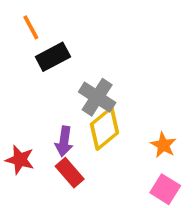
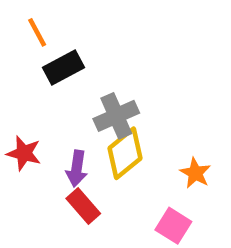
gray cross: (97, 97) -> (116, 116), turned 33
red star: (20, 160) -> (24, 153), moved
pink square: (165, 189) -> (173, 226), moved

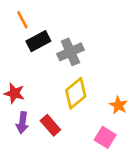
gray cross: (116, 116) -> (70, 52), moved
purple arrow: (77, 169) -> (22, 123), moved

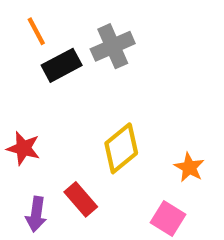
gray cross: (70, 52) -> (113, 46), moved
purple arrow: (22, 123) -> (36, 214), moved

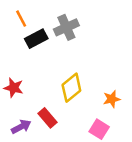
orange star: (189, 167) -> (112, 99), turned 30
purple arrow: (36, 214) -> (21, 127), turned -126

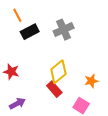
gray cross: (66, 27) -> (64, 30), moved
red rectangle: (48, 118) -> (54, 89), moved

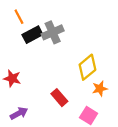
gray cross: (64, 30) -> (53, 32), moved
yellow diamond: (58, 72) -> (87, 67), moved

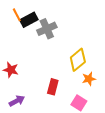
black rectangle: (32, 35) -> (29, 20), moved
red rectangle: (59, 98) -> (53, 87), turned 56

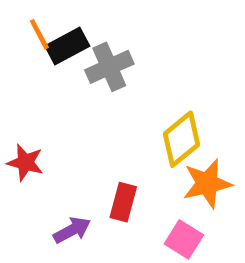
orange star: (89, 79) -> (207, 183), size x1.5
purple arrow: (17, 101) -> (72, 230), moved

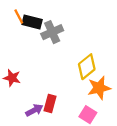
black rectangle: (67, 46) -> (32, 22), turned 42
red rectangle: (123, 202) -> (50, 104), moved

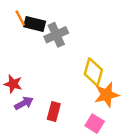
yellow diamond: (87, 67) -> (93, 72), turned -35
purple arrow: (34, 110) -> (24, 103), moved

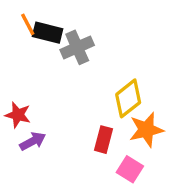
yellow diamond: (93, 72) -> (128, 98), turned 36
red rectangle: (54, 112) -> (104, 140), moved

